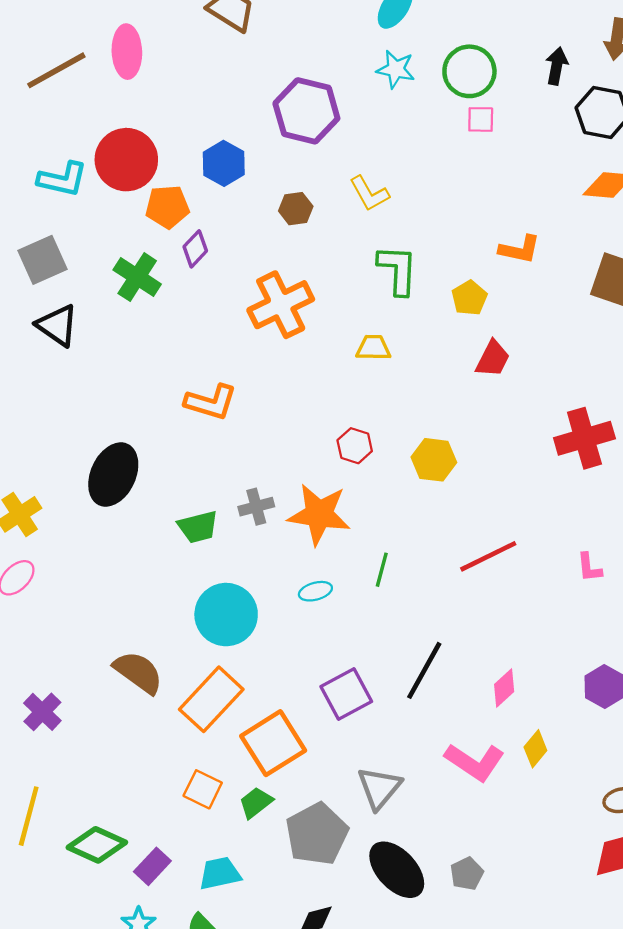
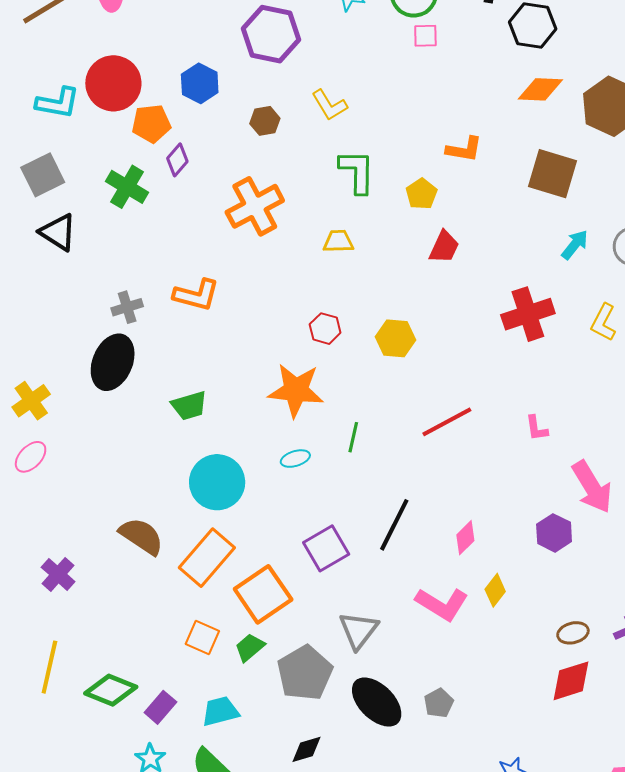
gray cross: (256, 507) -> (127, 307), moved

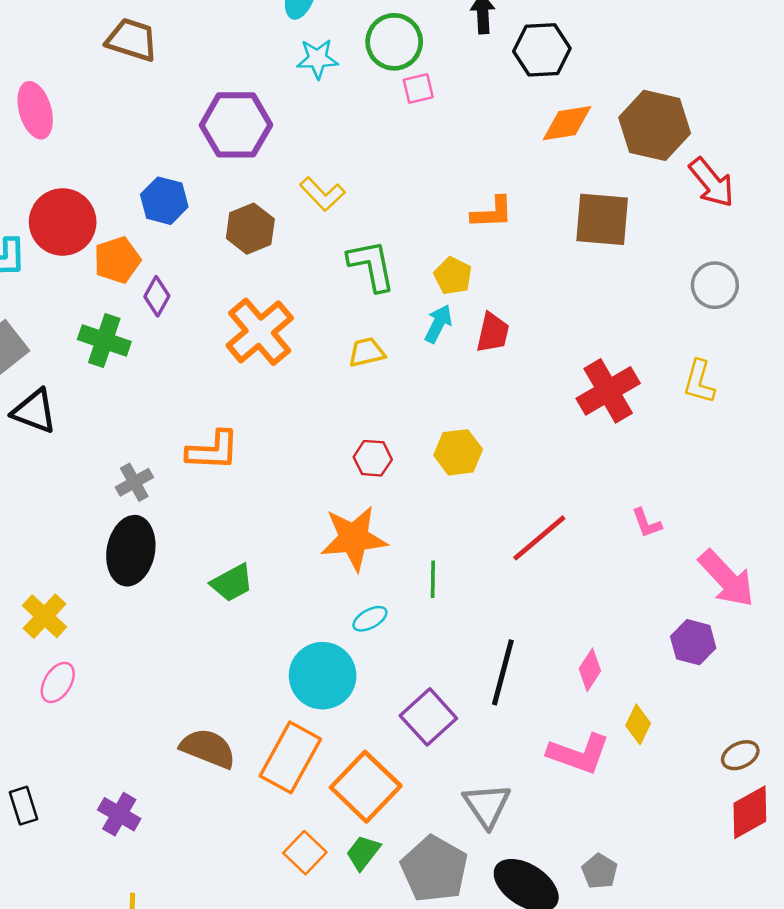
brown hexagon: (265, 121) -> (250, 229), size x1.4
cyan arrow: (575, 245) -> (438, 324), moved
cyan circle: (217, 482) -> (323, 676), moved
orange square: (202, 638) -> (305, 853), turned 32

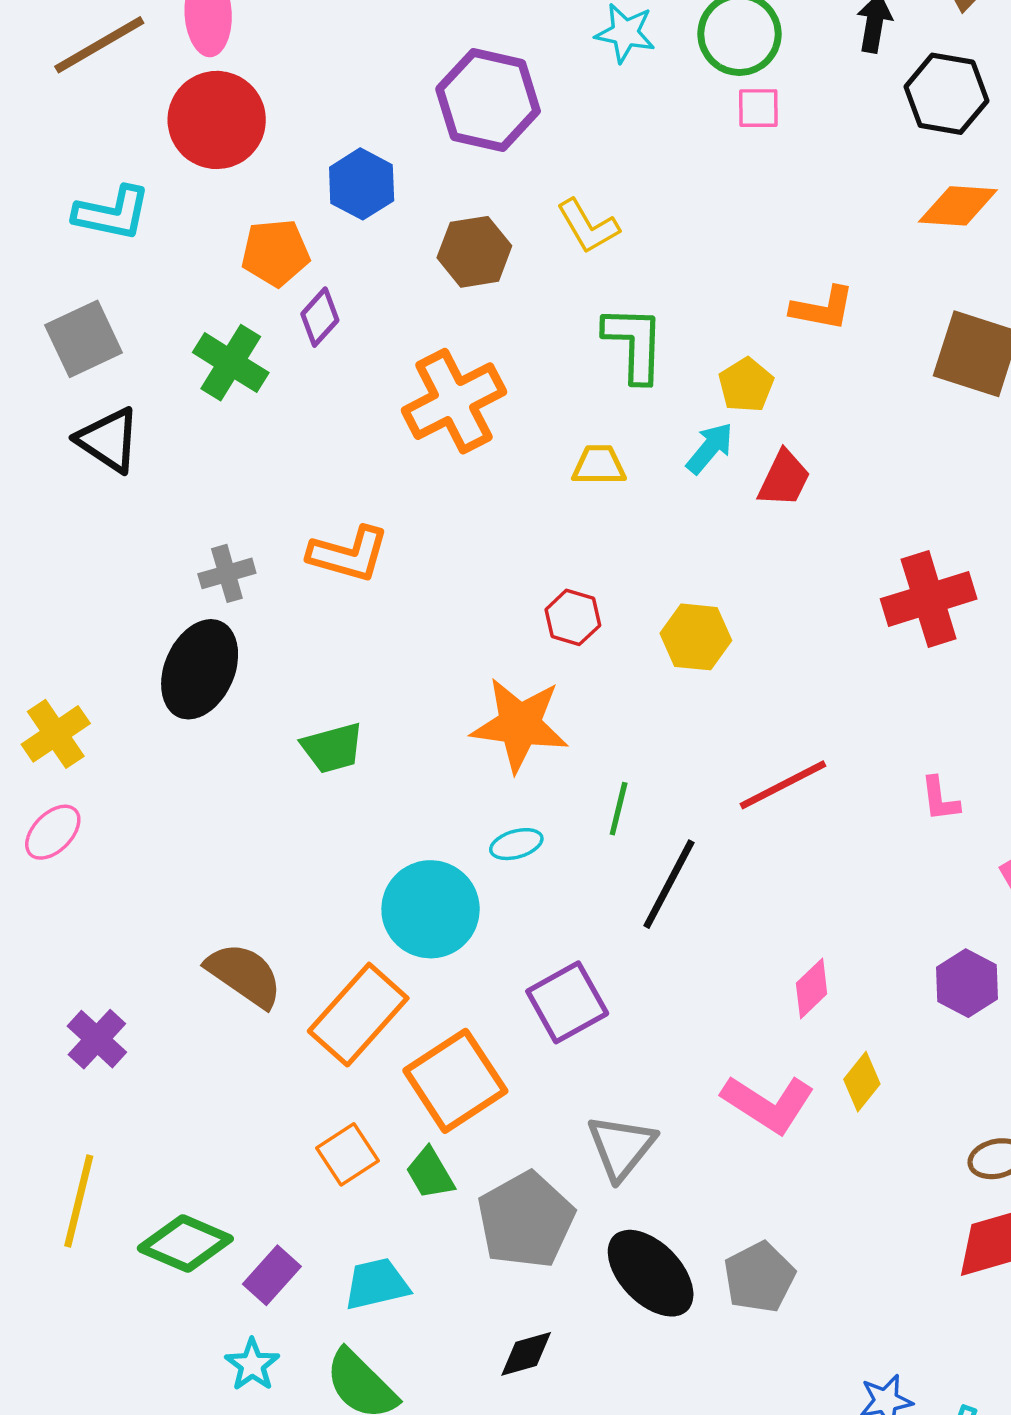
red circle: (63, 222) -> (217, 120), moved
black line: (503, 672) -> (669, 884), moved
green trapezoid: (363, 853) -> (430, 1173), turned -81
gray pentagon: (600, 871) -> (759, 1277), size x1.4

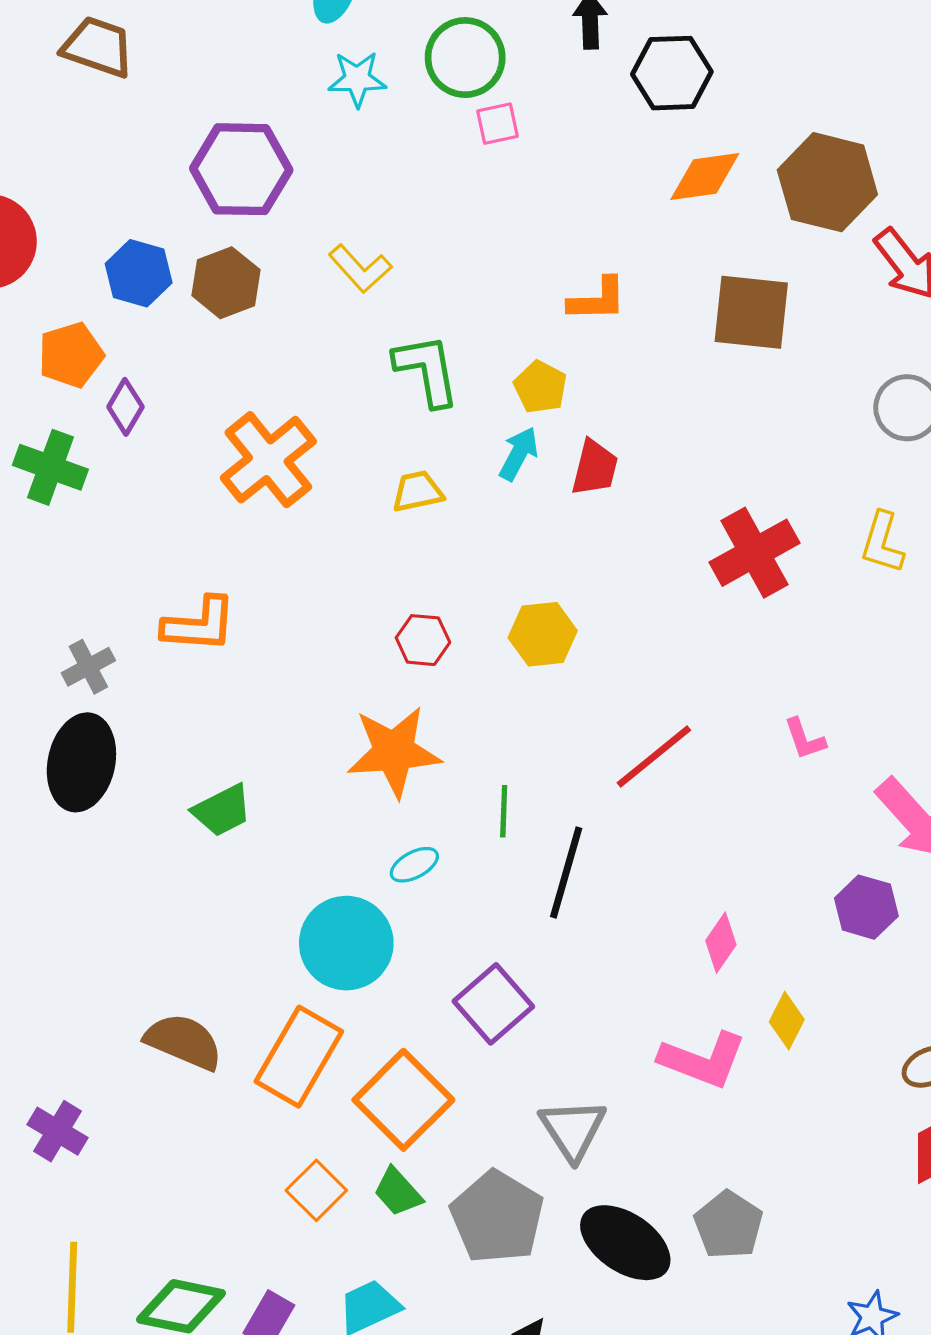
brown hexagon: (474, 252) -> (226, 283), moved

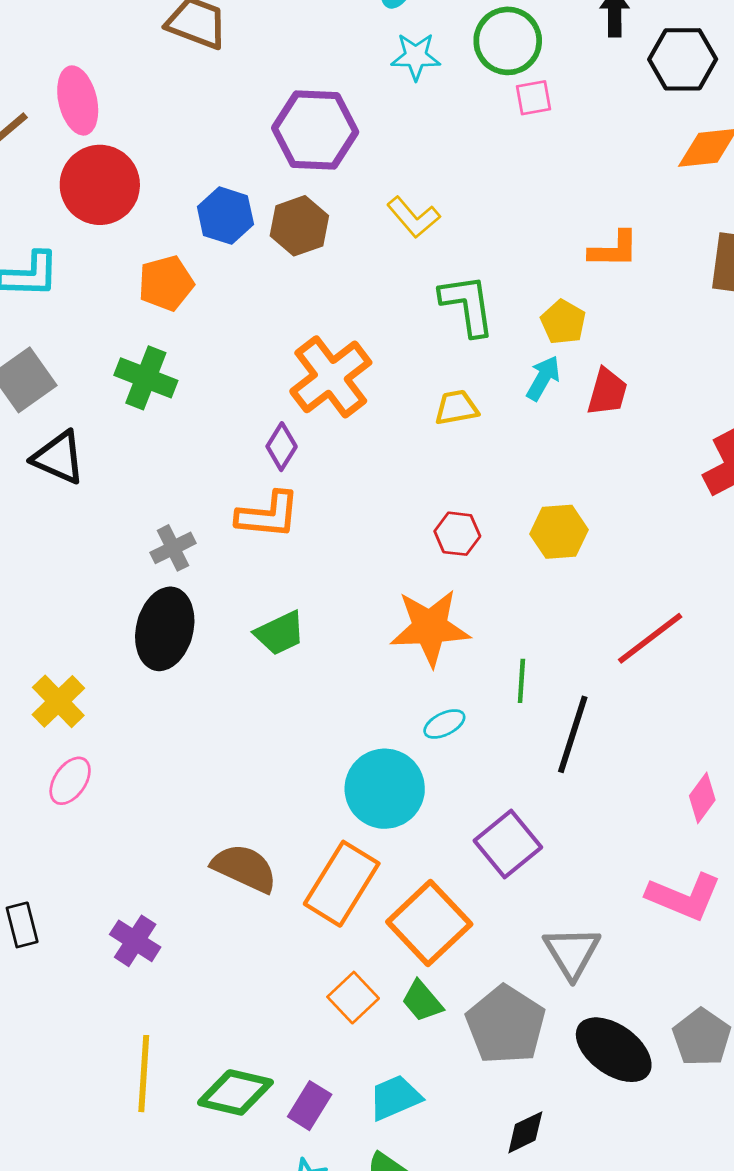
purple diamond: (125, 407) -> (282, 447), moved
green trapezoid: (222, 810) -> (280, 633), moved

